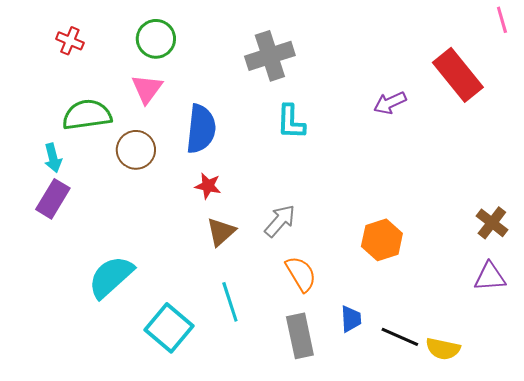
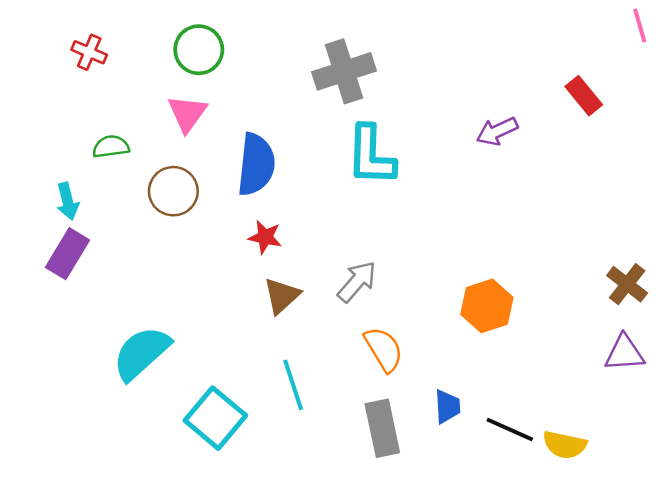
red rectangle: (458, 75) -> (584, 96), size x0.6
green semicircle: (87, 115) -> (111, 147), size x0.6
cyan L-shape: (291, 122) -> (371, 155), size x1.4

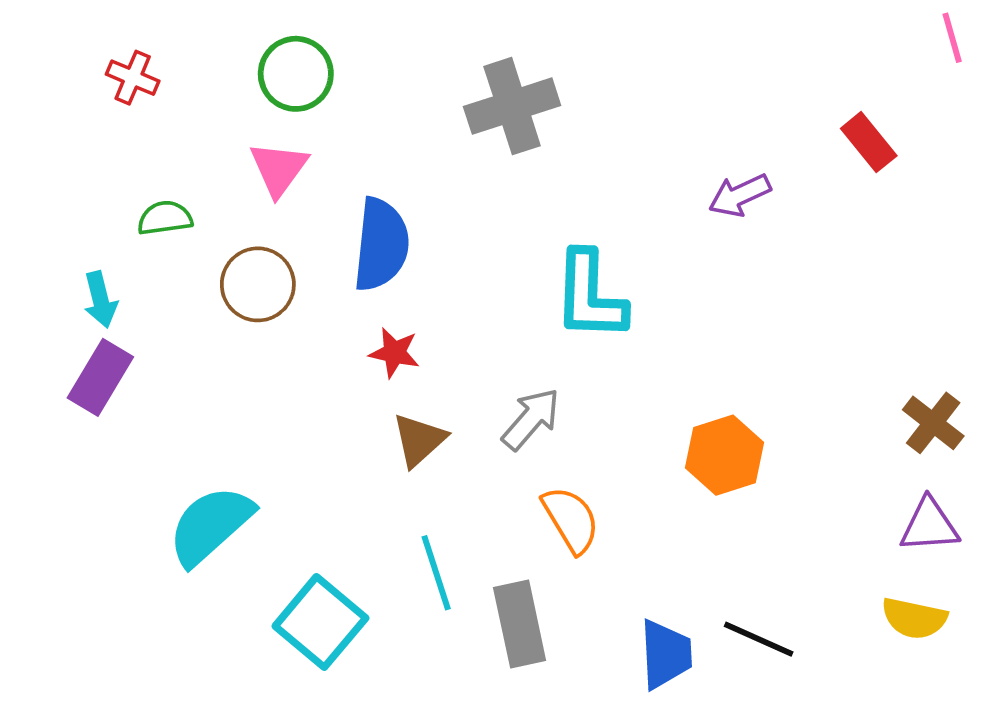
cyan L-shape: (371, 155) -> (590, 296), moved
blue trapezoid: (447, 407) -> (666, 654), moved, size x1.4
gray rectangle: (382, 428) -> (520, 624), moved
yellow semicircle: (565, 445) -> (914, 618), moved

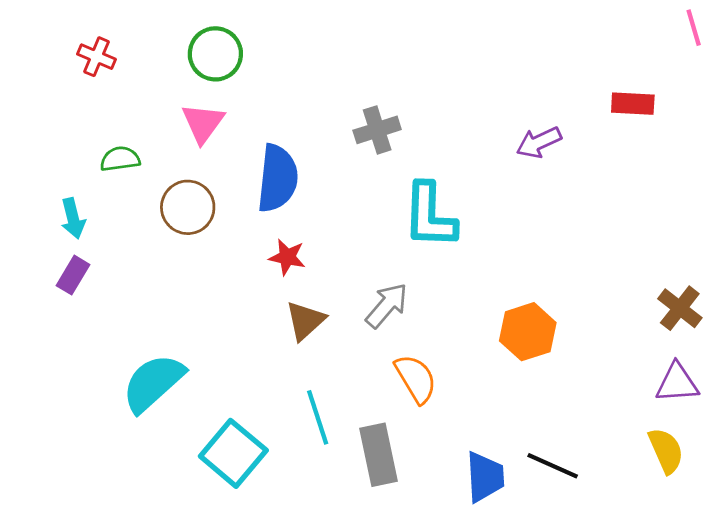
gray cross: (512, 106) -> (377, 130), moved, size x0.7
red rectangle: (869, 142) -> (633, 104), turned -48
purple rectangle: (100, 377) -> (73, 275), size x0.7
yellow semicircle: (914, 618) -> (666, 451), turned -126

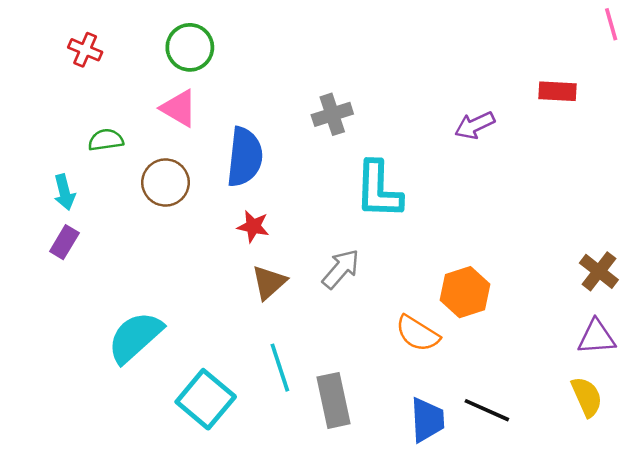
pink triangle: (203, 123) -> (179, 108), turned -36
orange semicircle: (416, 379) -> (418, 333), moved, turned 153

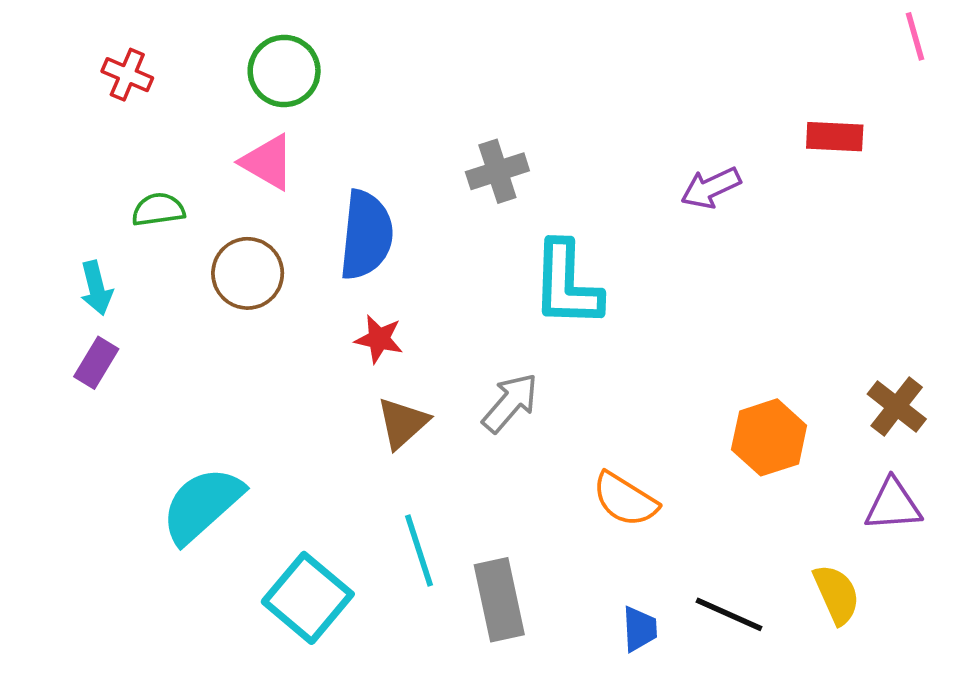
orange hexagon: (465, 292) -> (769, 437), moved
yellow semicircle: (587, 397) -> (837, 594), moved
blue trapezoid: (427, 420) -> (640, 629), size x0.7

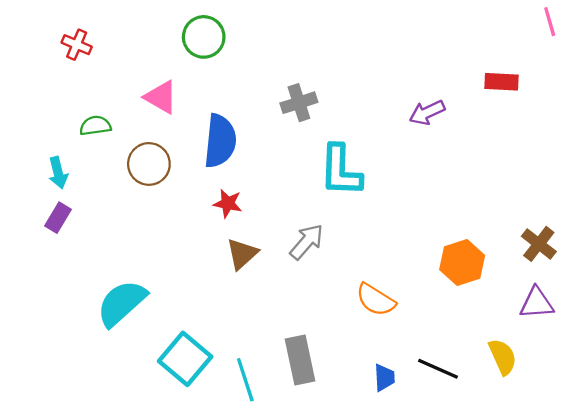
green circle: (284, 71) -> (204, 37), moved
cyan line: (419, 551) -> (245, 380), moved

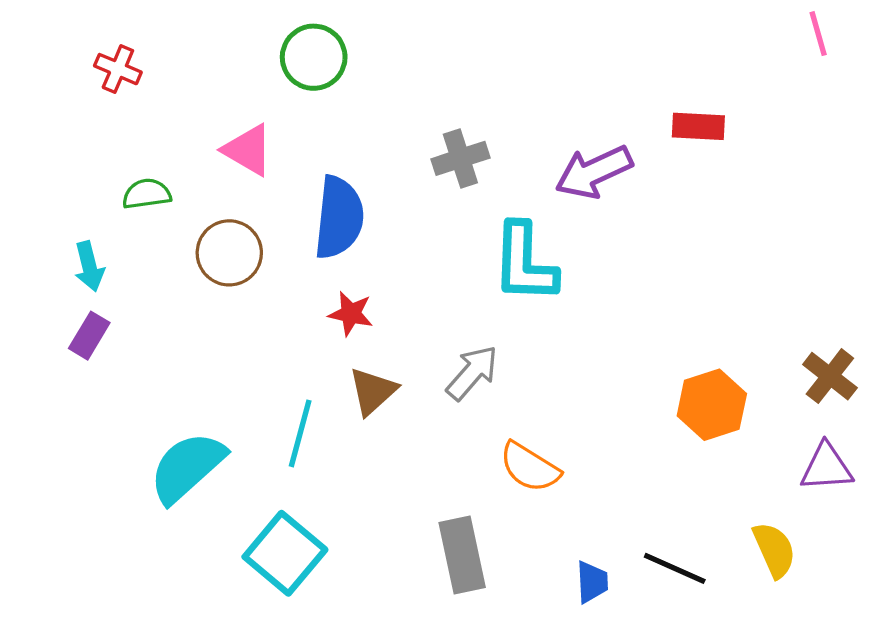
pink line: (550, 22) -> (818, 34), moved
red rectangle: (502, 82) -> (698, 126), moved
purple arrow: (427, 113) -> (594, 172), moved, size x1.4
orange semicircle: (376, 300) -> (530, 467), moved
cyan line: (245, 380) -> (300, 433), moved, turned 33

